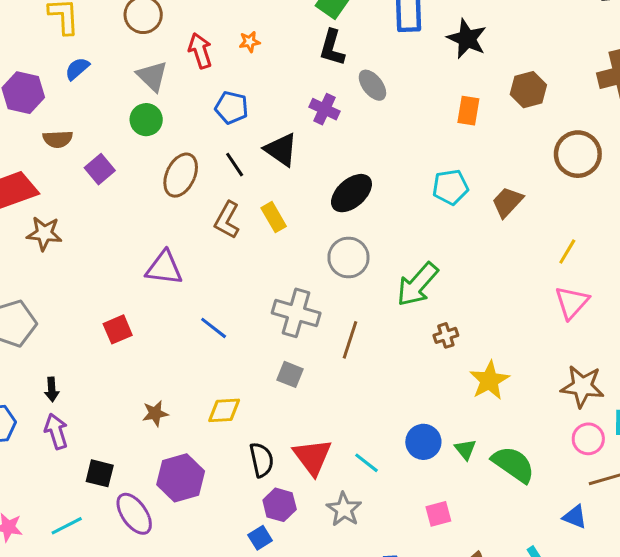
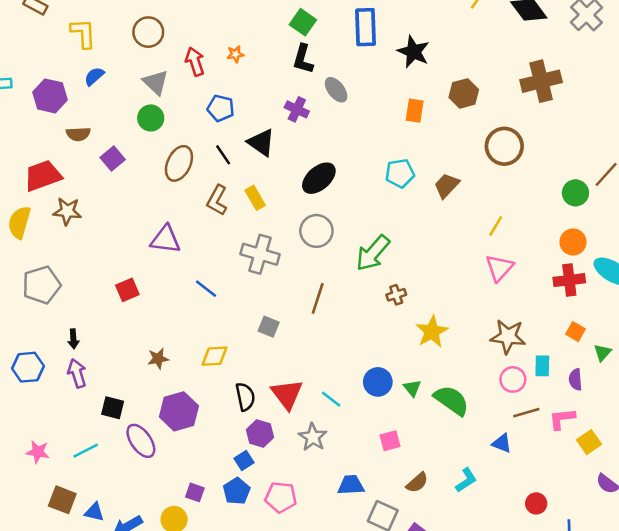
gray cross: (296, 313) -> (260, 254), moved

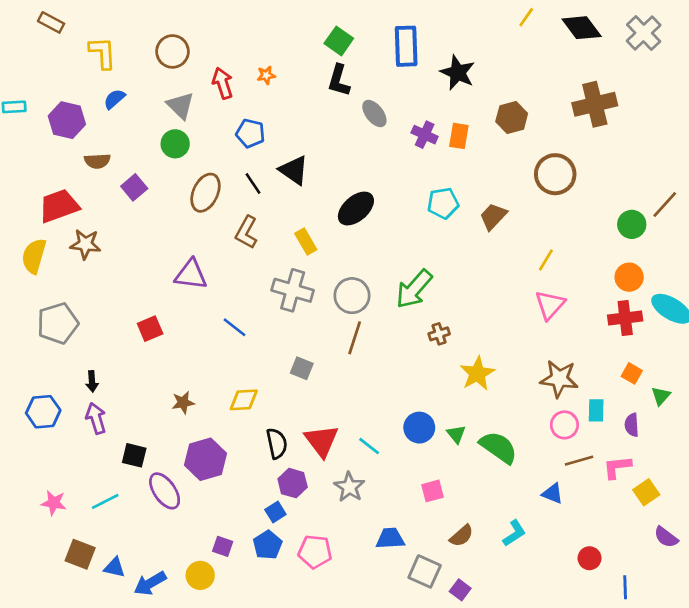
purple cross: (297, 109) -> (425, 135), moved
yellow rectangle: (255, 198) -> (306, 241), moved
gray circle: (316, 231) -> (352, 296), moved

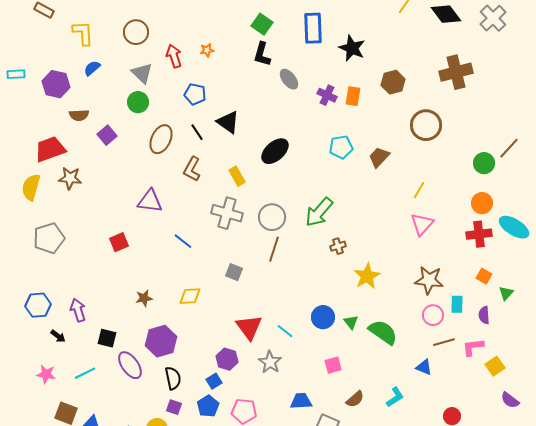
black arrow: (92, 381) -> (58, 336), moved, turned -49
black semicircle: (277, 443) -> (173, 378), moved

